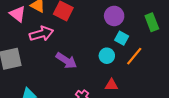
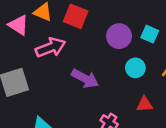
purple circle: (114, 16) -> (119, 36), moved
cyan square: (122, 38) -> (150, 34), moved

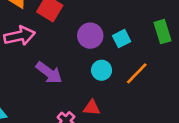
cyan square: (150, 34) -> (122, 39), turned 30
red triangle: (145, 104) -> (92, 108), moved

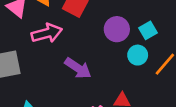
cyan circle: (102, 70) -> (138, 55), moved

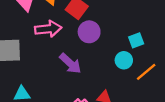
purple circle: (117, 29) -> (89, 32), moved

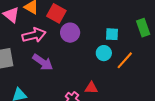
cyan square: (136, 40) -> (112, 34), turned 32
purple arrow: (70, 63) -> (43, 62), moved

